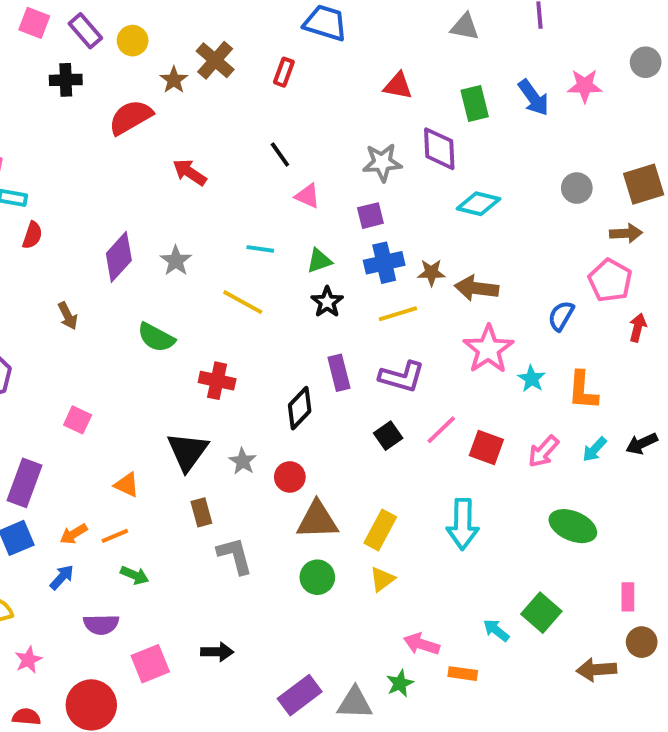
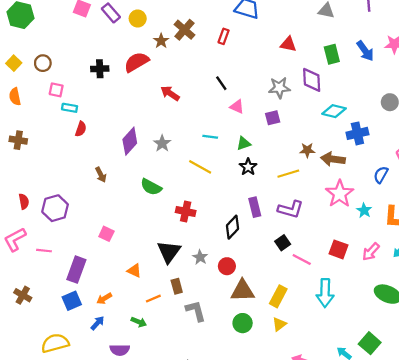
black cross: (66, 80) -> (100, 69), moved
blue cross: (384, 263) -> (357, 133), moved
pink line: (441, 430) -> (302, 259), moved, turned 72
orange line: (115, 536) -> (153, 299), moved

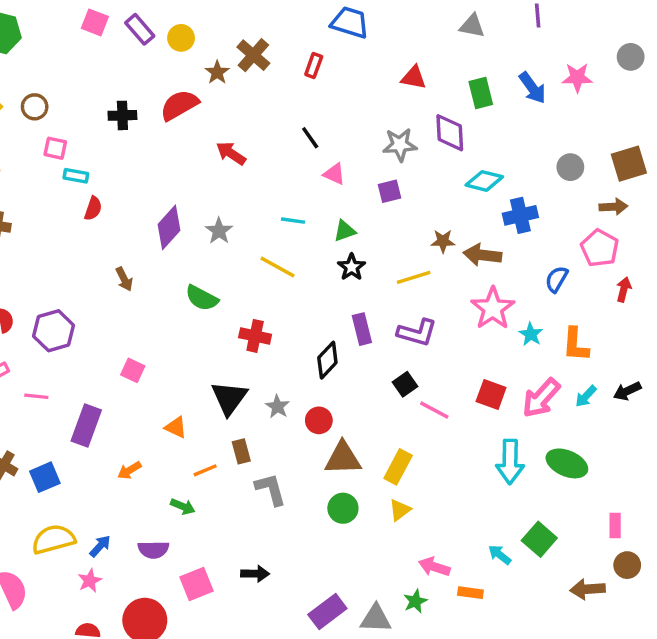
pink arrow: (371, 252) -> (541, 398), size x1.4
cyan arrow: (325, 293) -> (510, 462), moved
blue square: (72, 301) -> (45, 477), moved
blue arrow: (97, 323) -> (100, 546), moved

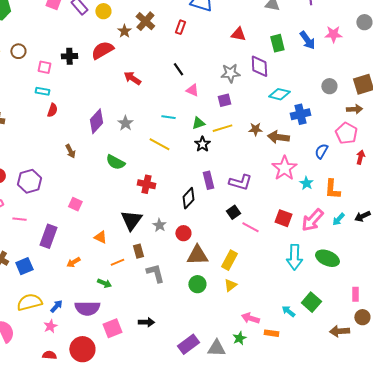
pink square: (55, 148) -> (44, 67), moved
yellow line: (414, 277) -> (222, 128), moved
purple semicircle: (153, 550) -> (87, 308), size x1.4

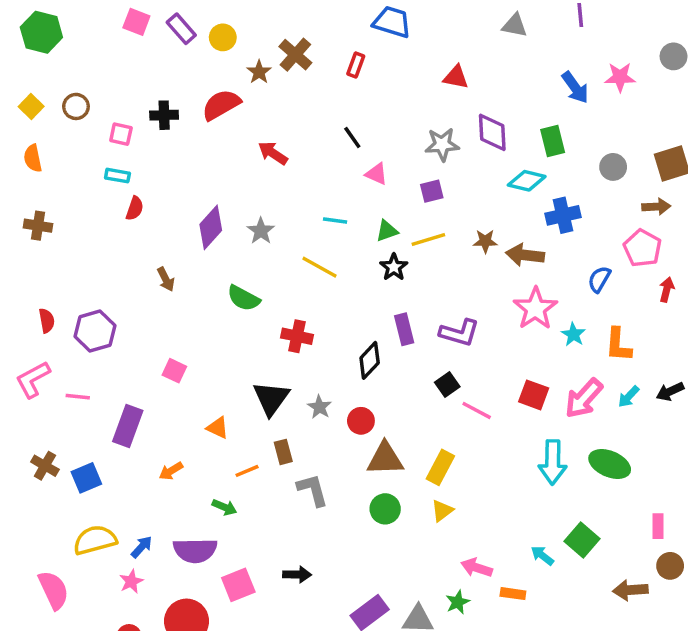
green rectangle: (277, 43) -> (553, 141), moved

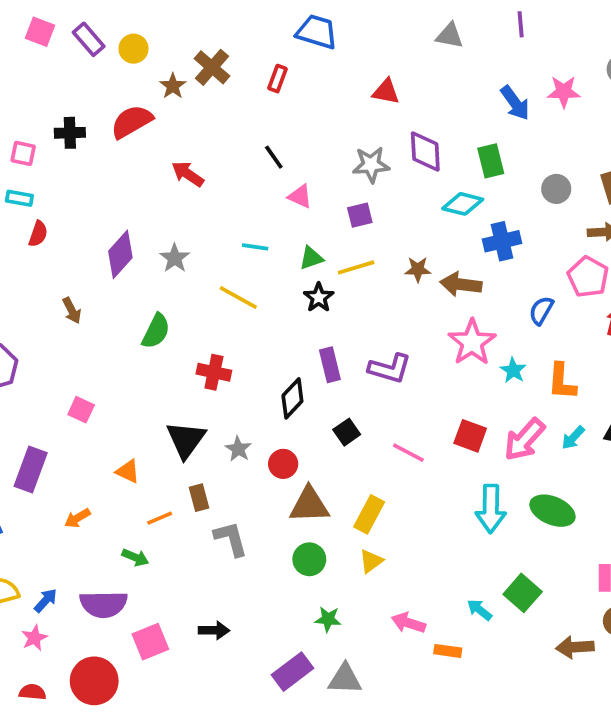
green semicircle: (244, 298) -> (156, 331), turned -92
black square: (447, 385) -> (347, 432), moved
green star: (458, 602) -> (328, 619), moved, turned 30

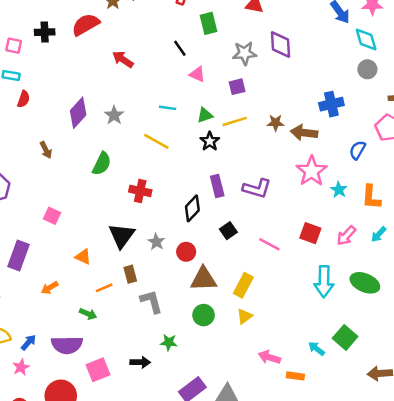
green rectangle: (491, 161) -> (208, 23), moved
cyan diamond: (463, 204) -> (366, 40), moved, turned 60
pink arrow: (524, 440) -> (346, 236), size x0.7
green star: (328, 619) -> (169, 342), moved

